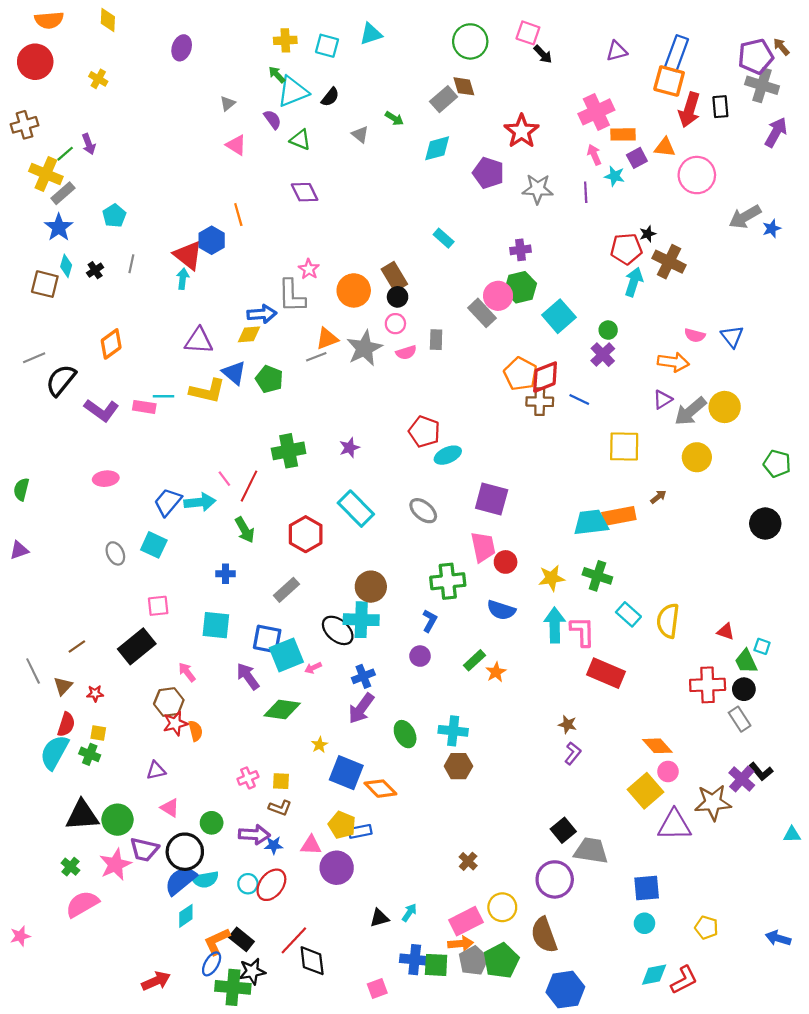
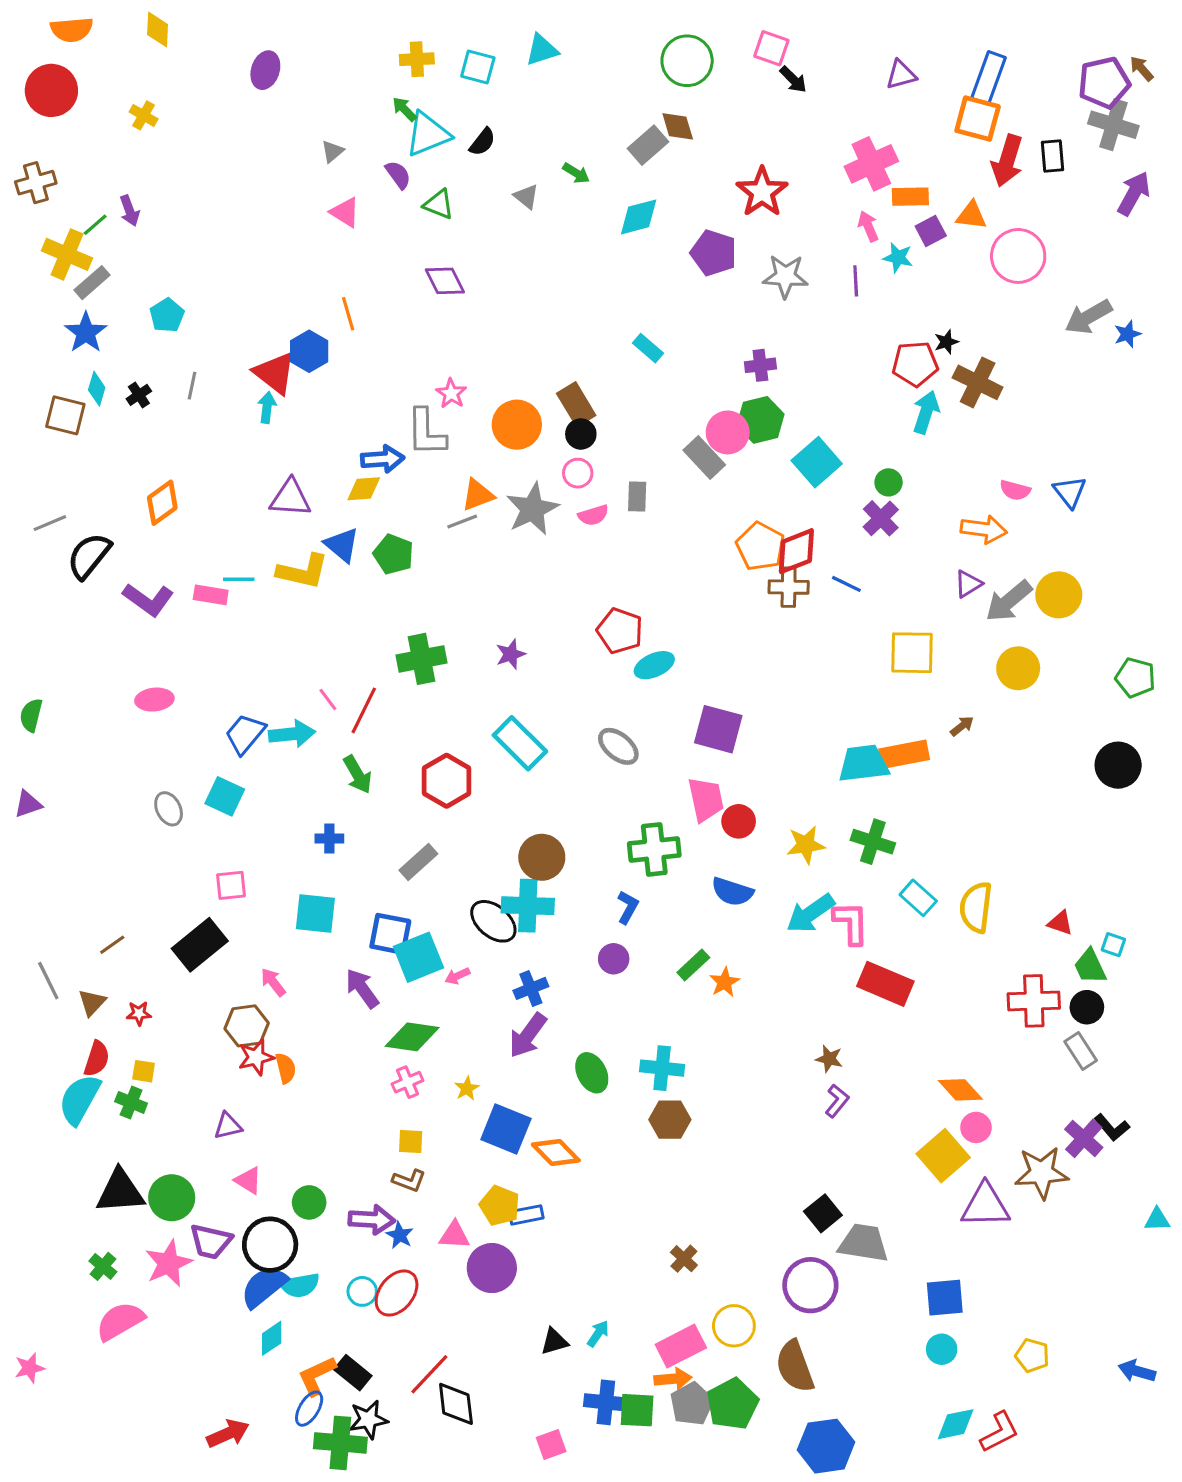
cyan arrow: (555, 625) -> (810, 913), turned -124
pink cross: (248, 778) -> (407, 1082), moved
blue star: (274, 845) -> (400, 1235), turned 30

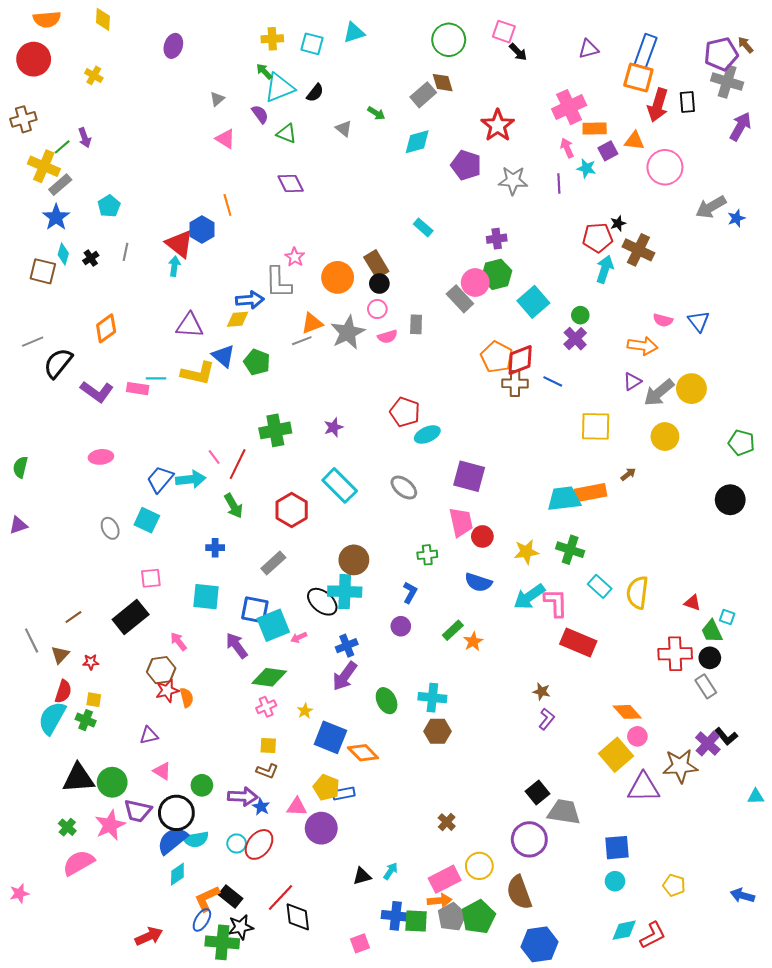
green cross: (654, 849) -> (427, 555), size x0.6

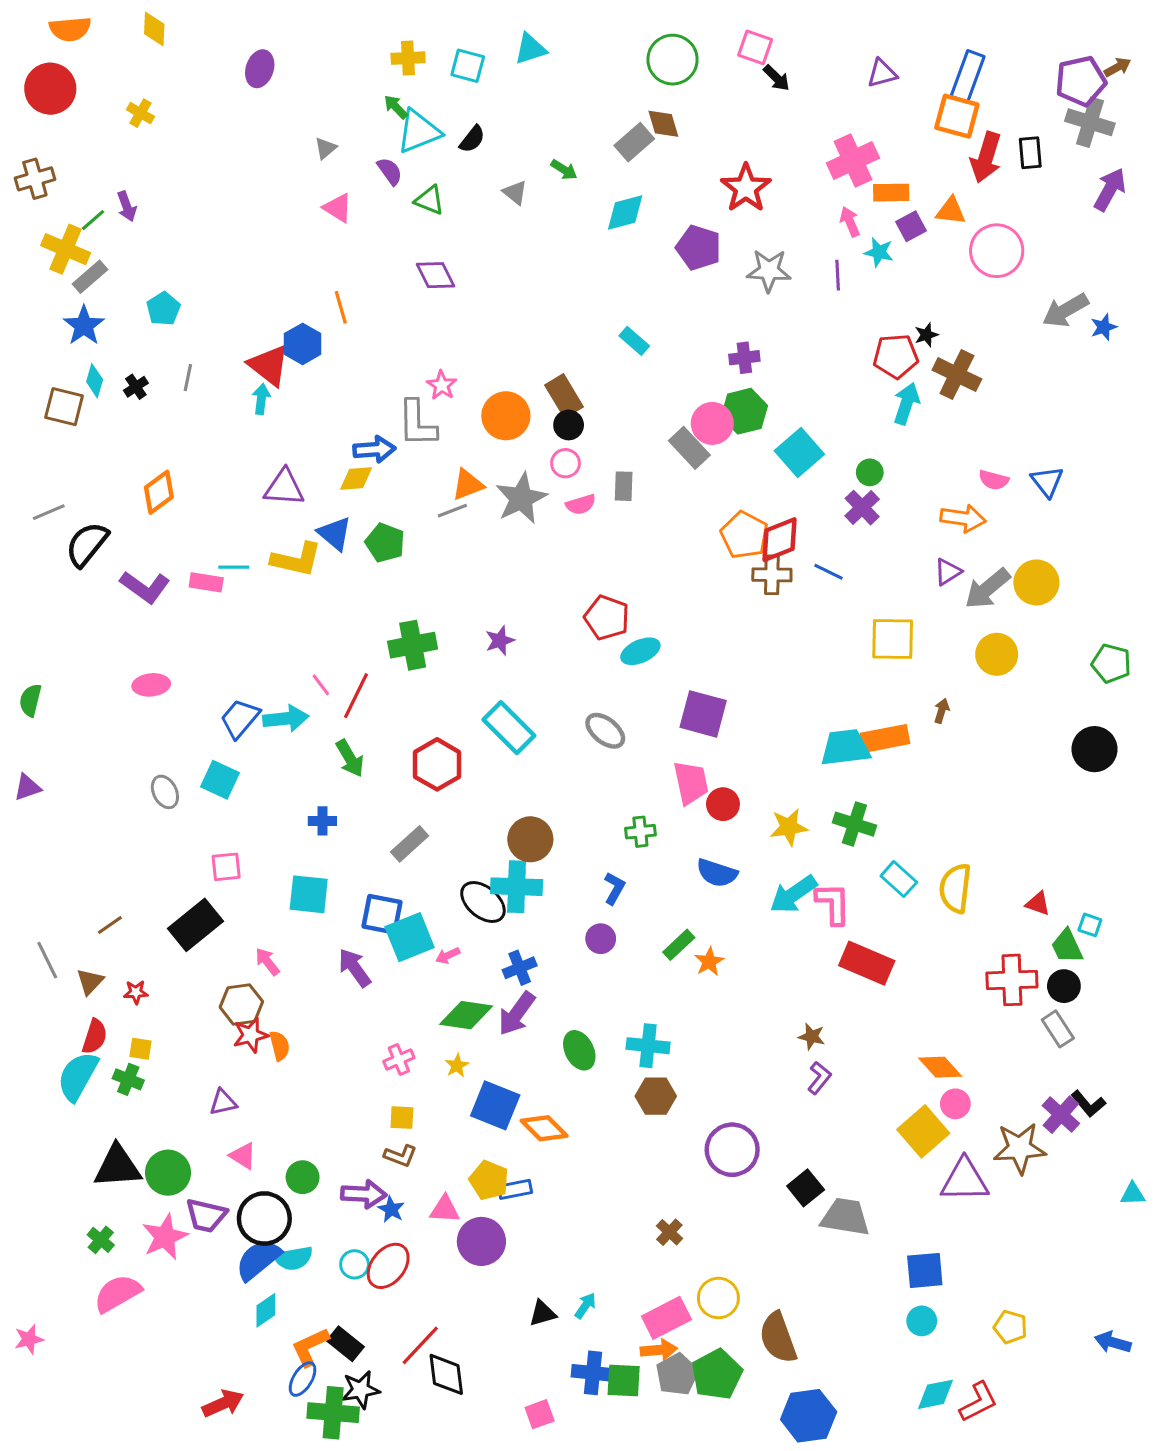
brown arrow: (746, 45) -> (1117, 67), turned 102
brown arrow: (628, 474) -> (942, 711), turned -35
green diamond: (269, 677) -> (466, 1015), moved
purple circle: (529, 839) -> (732, 1150), moved

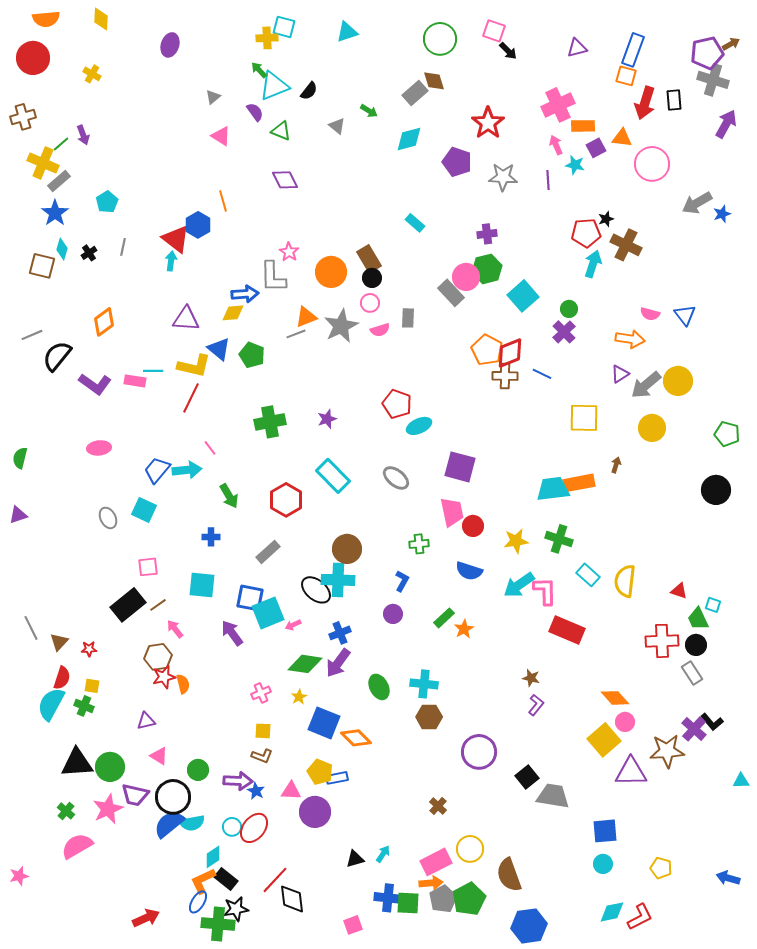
cyan square: (468, 66) -> (284, 27), moved
orange square: (957, 116) -> (626, 76), size x0.7
red line: (356, 696) -> (191, 398), moved
brown line: (110, 925) -> (158, 605), moved
cyan diamond: (266, 1310) -> (213, 857), moved

